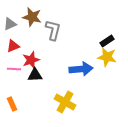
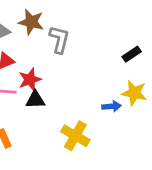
yellow star: (107, 57) -> (134, 93), moved
blue arrow: (81, 69) -> (112, 106), moved, size x0.6

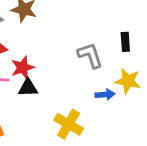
gray L-shape: (59, 39) -> (90, 55), moved, turned -32
black rectangle: (132, 54) -> (125, 42), turned -60

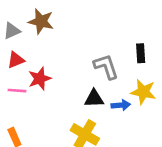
black triangle: (28, 88) -> (94, 99), moved

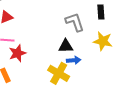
red star: (40, 79) -> (17, 53), moved
blue arrow: (121, 105) -> (74, 60), moved

